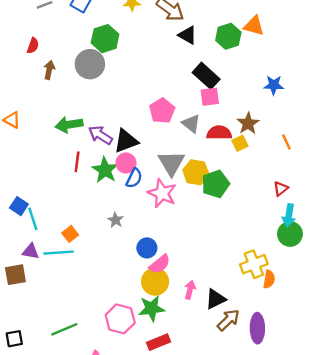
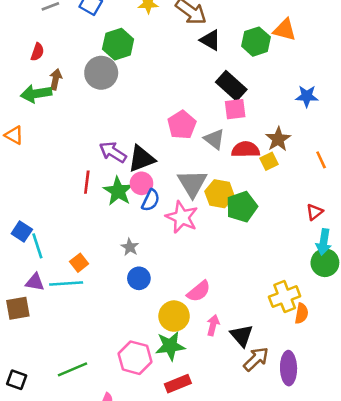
green arrow: (69, 125) -> (36, 94), moved
blue circle: (147, 248) -> (139, 278), moved
pink semicircle: (160, 264) -> (199, 291), moved
black triangle: (216, 299) -> (242, 336), turned -45
black square: (14, 339) -> (17, 380), turned 30

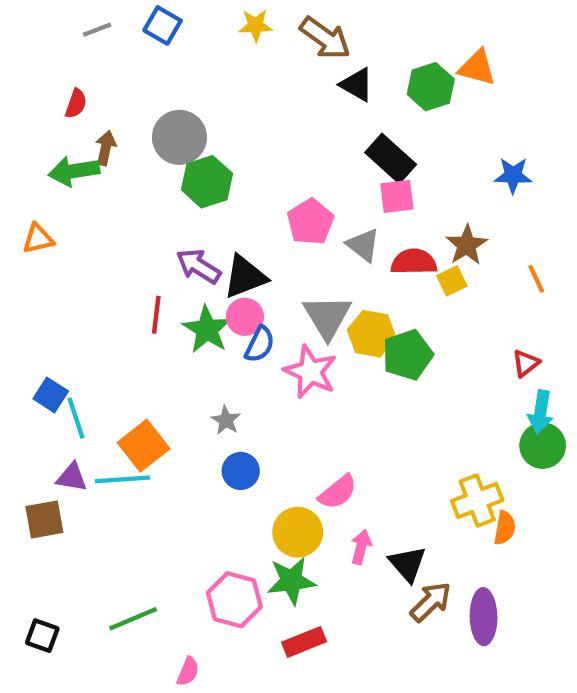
green hexagon: (118, 44) -> (207, 182), moved
orange triangle: (14, 135) -> (38, 239), turned -42
orange square: (79, 263) -> (144, 446), size x1.6

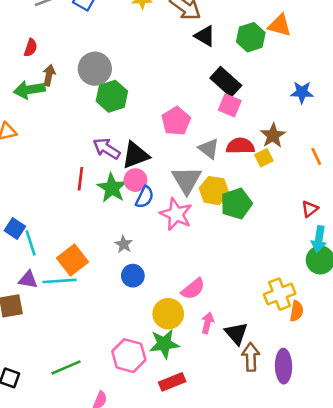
pink square: (397, 196) -> (230, 105), turned 30
gray triangle: (363, 245) -> (209, 149), moved
brown arrow: (431, 602) -> (251, 357), turned -48

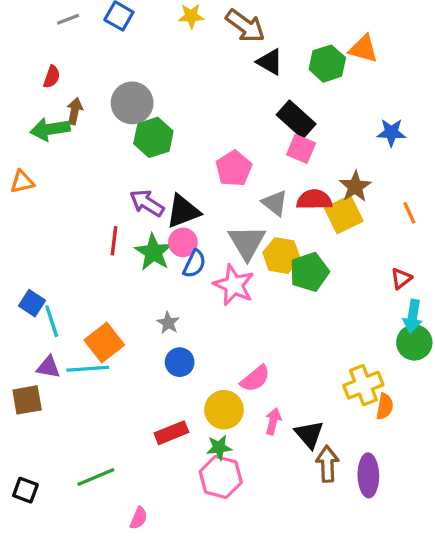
yellow square: (264, 158) -> (344, 214), size x1.6
green star: (164, 344) -> (219, 447), size x0.7
pink hexagon: (129, 356) -> (221, 477), moved
red rectangle: (172, 382) -> (171, 433), moved

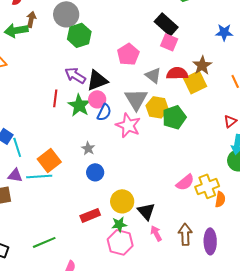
pink semicircle: (255, 379) -> (185, 182), moved
pink arrow: (273, 421) -> (156, 233), moved, turned -42
black triangle: (309, 434) -> (146, 211), moved

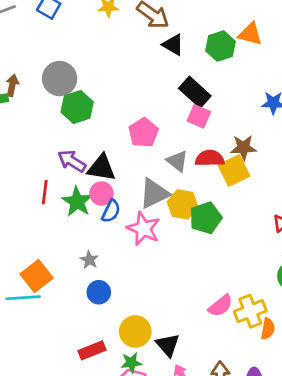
brown star: (202, 65) -> (243, 148), turned 30
black triangle: (97, 80) -> (101, 168), turned 30
gray triangle: (136, 99) -> (154, 194), turned 35

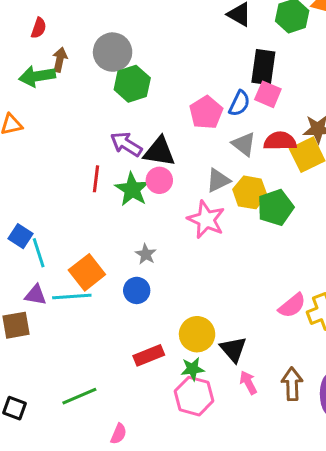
black rectangle: (195, 92) -> (263, 67), turned 56
gray triangle: (154, 194) -> (218, 180), size x0.7
blue semicircle: (111, 211) -> (239, 103), moved
blue circle: (99, 292) -> (137, 290), moved

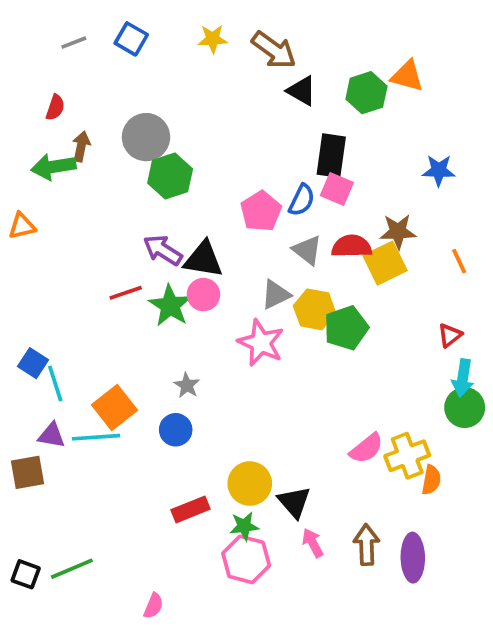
red line: (96, 179) -> (126, 293), turned 64
green line: (79, 396) -> (72, 569), moved

